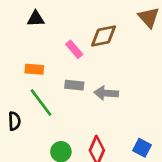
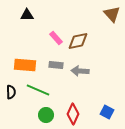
brown diamond: (103, 36) -> (78, 41), moved
orange rectangle: (34, 69) -> (25, 65), moved, size x1.5
green line: (41, 102) -> (38, 90), moved, turned -30

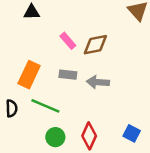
orange rectangle: (25, 65) -> (29, 75), turned -70

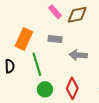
gray arrow: (98, 82) -> (78, 55), moved
green line: (45, 106) -> (37, 64), turned 50

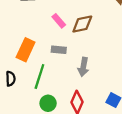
gray arrow: (78, 55) -> (83, 67), turned -84
green line: (37, 64) -> (39, 76), turned 35

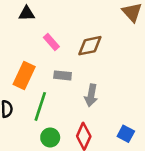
pink rectangle: (59, 21) -> (51, 42), moved

